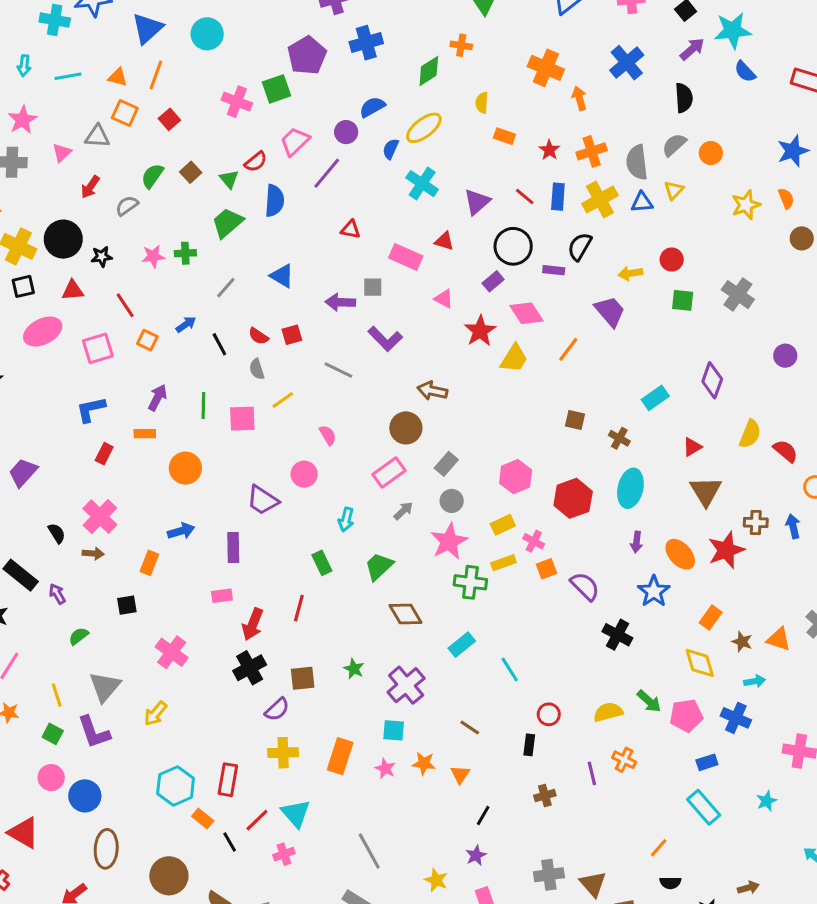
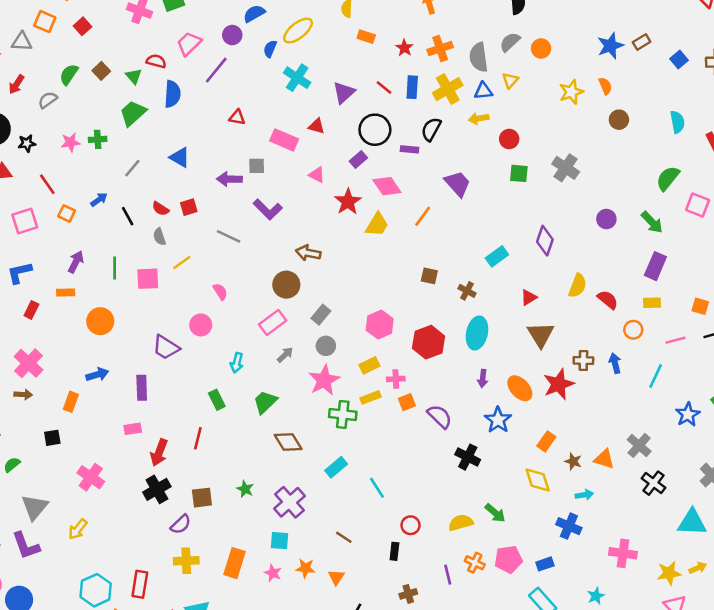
red semicircle: (256, 162) -> (156, 61), turned -126
yellow arrow: (630, 273) -> (479, 119), moved
pink cross: (534, 541) -> (396, 379), turned -30
pink pentagon: (686, 715) -> (508, 559), moved

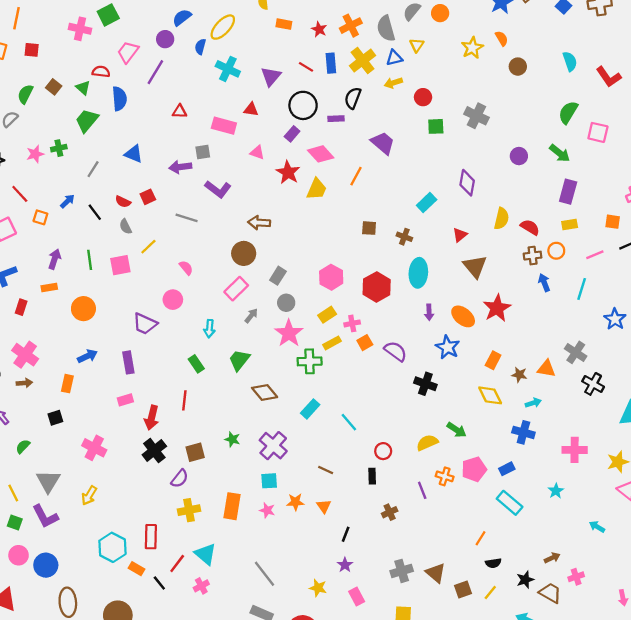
red square: (83, 26) -> (32, 50), turned -35
brown cross: (583, 360) -> (533, 256), moved

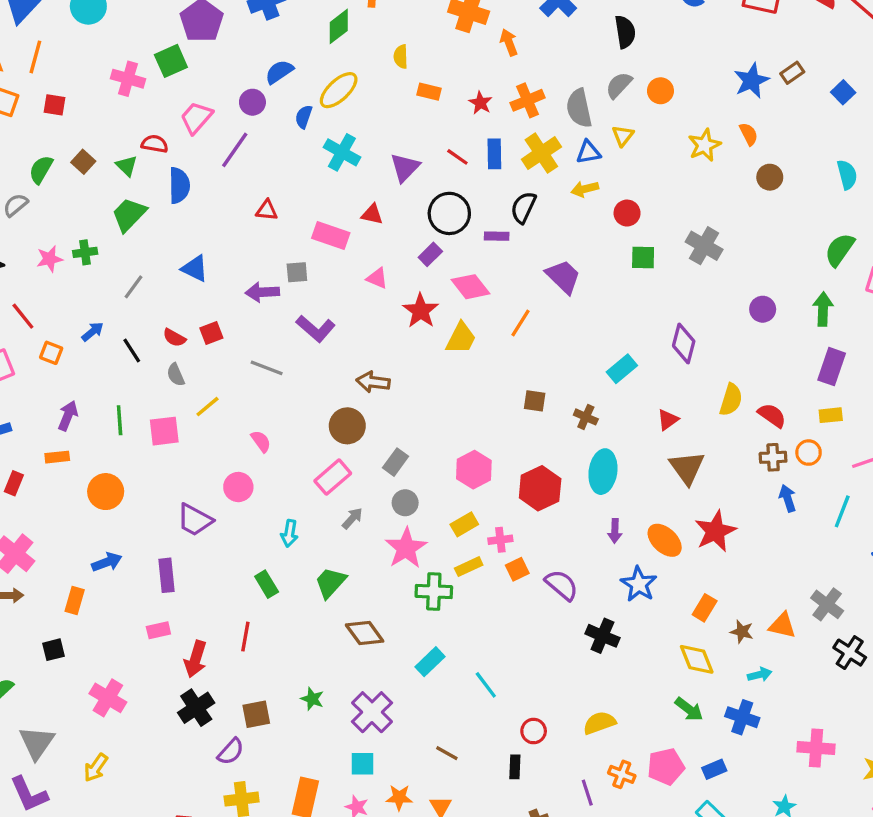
green arrow: (560, 153) -> (823, 309), turned -130
green arrow: (457, 430) -> (689, 709), moved

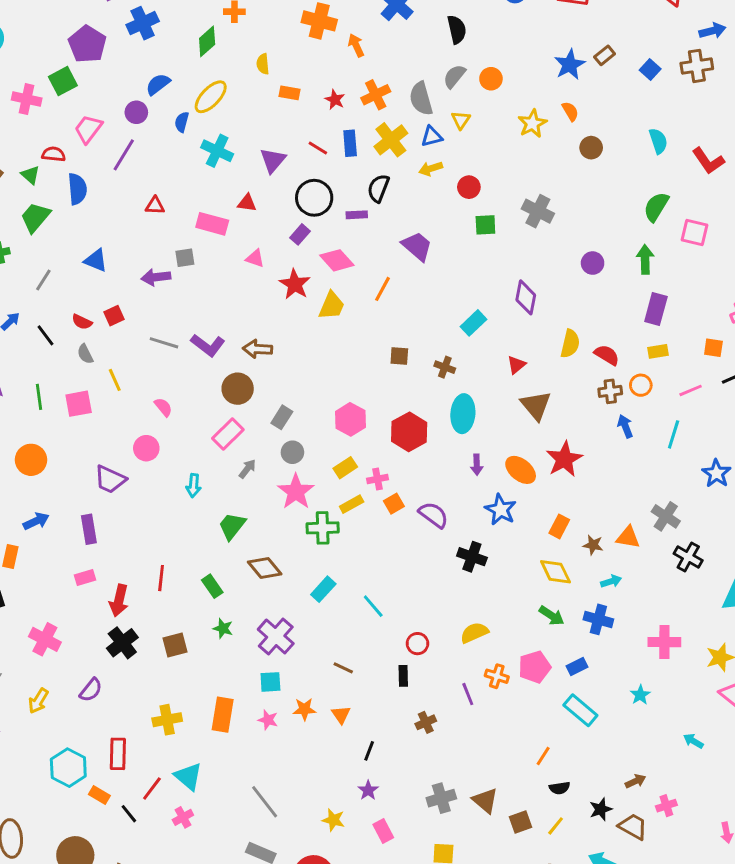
purple L-shape: (316, 329) -> (208, 345), moved
yellow line: (207, 407) -> (115, 380), turned -70
green rectangle: (267, 584) -> (212, 586), moved
purple semicircle: (231, 751) -> (91, 690), moved

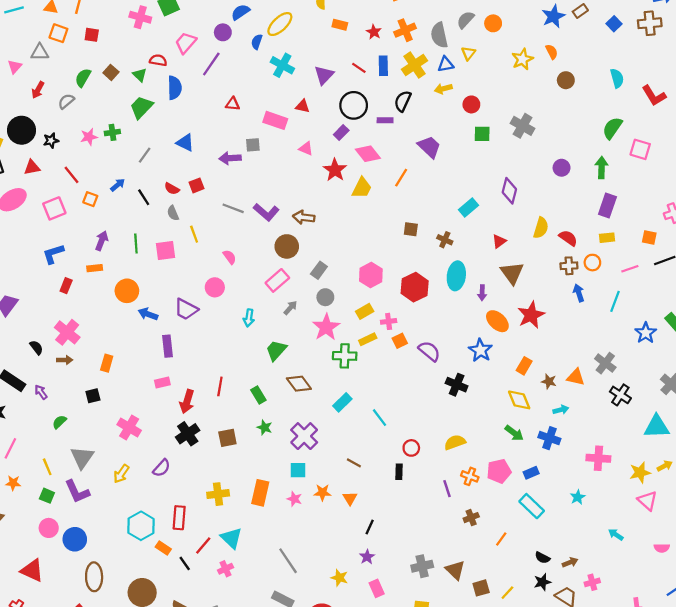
purple arrow: (477, 465) -> (482, 293), moved
blue arrow: (36, 521) -> (148, 314), moved, turned -138
brown cross: (426, 722) -> (471, 518), moved
black semicircle: (560, 788) -> (542, 558), moved, turned 32

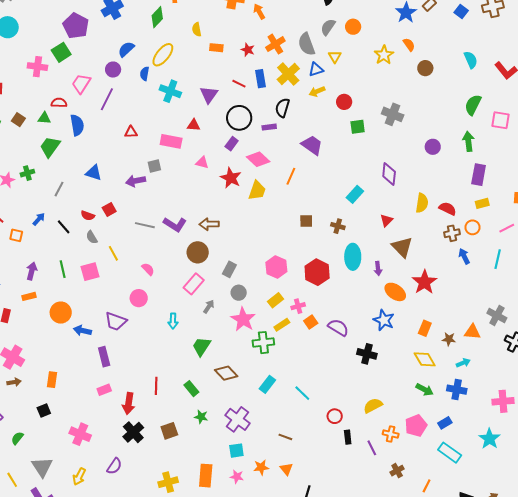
green triangle: (140, 75) -> (44, 118), turned -32
black rectangle: (399, 472) -> (348, 437), moved
cyan star: (578, 497) -> (489, 439), size x1.5

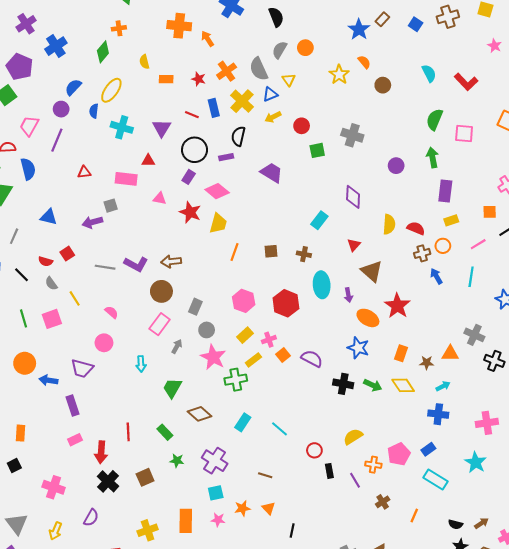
orange line: (291, 176) -> (235, 252), moved
green arrow: (425, 390) -> (373, 385), moved

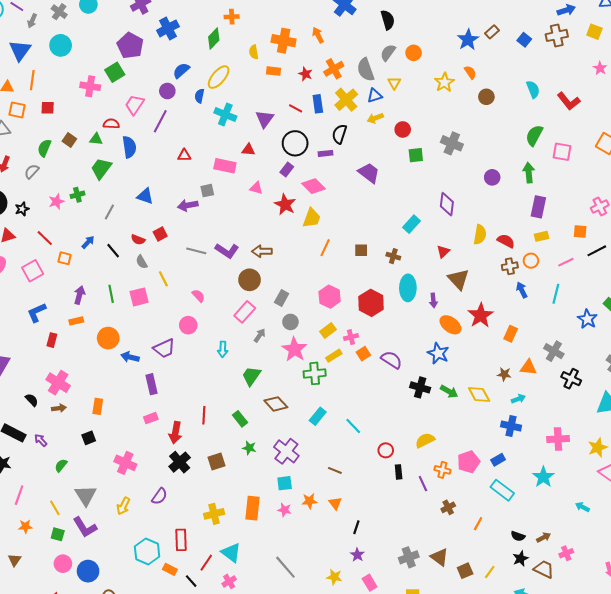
orange cross: (179, 26) -> (284, 41), moved
orange rectangle: (401, 353) -> (511, 334), moved
purple trapezoid: (82, 368) -> (164, 348), turned -45

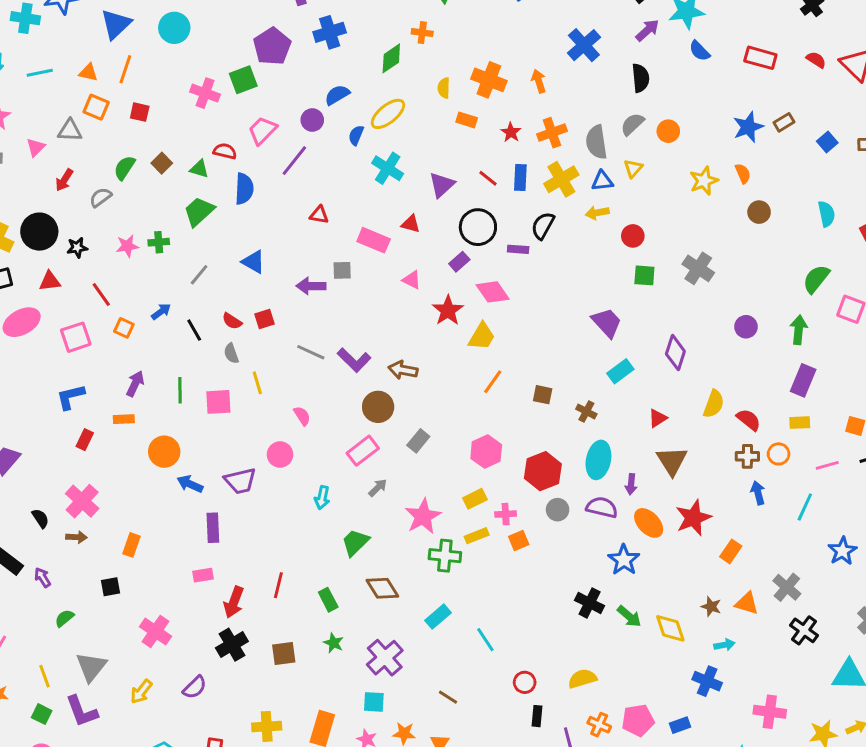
purple trapezoid: (369, 173) -> (607, 323), moved
gray circle: (290, 322) -> (558, 510), moved
purple semicircle: (392, 360) -> (602, 507), moved, turned -30

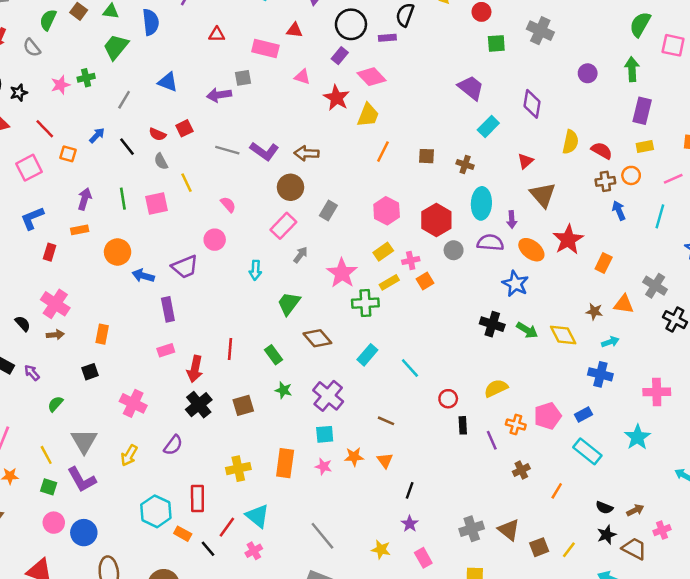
gray semicircle: (101, 197) -> (32, 48), turned -84

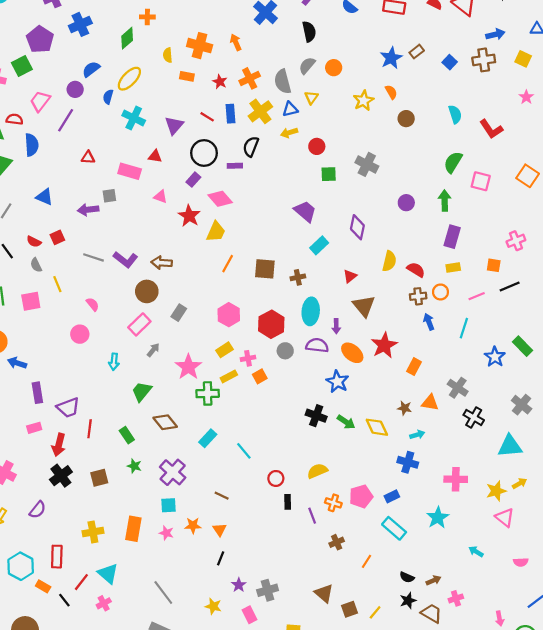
brown square: (426, 156) -> (265, 269), size x1.5
brown cross: (465, 165) -> (298, 277), turned -32
purple trapezoid: (185, 267) -> (68, 408), moved
black line: (410, 490) -> (221, 558), moved
gray cross: (472, 529) -> (268, 590), moved

